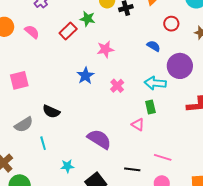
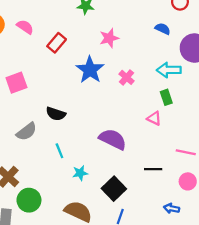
red rectangle: (68, 31) -> (57, 43), moved
blue star: (85, 76) -> (90, 70), size x1.4
cyan line: (43, 143) -> (59, 151), moved

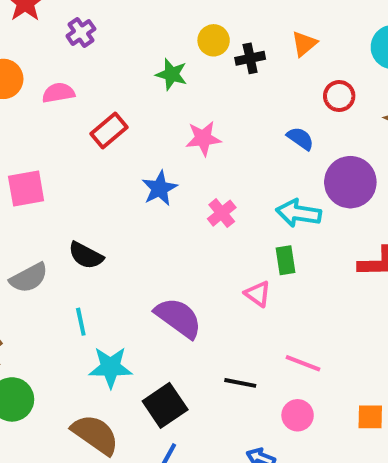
pink semicircle: (25, 27) -> (58, 93), turned -54
blue star: (90, 70) -> (160, 188), size x0.7
cyan star: (80, 173) -> (110, 367), size x1.5

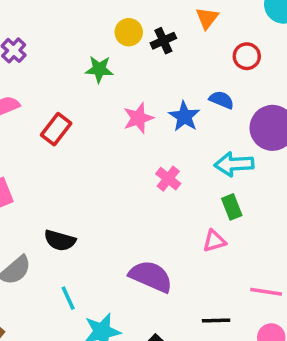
blue star: (160, 188) -> (184, 116), moved
pink triangle: (258, 294) -> (214, 241), turned -40

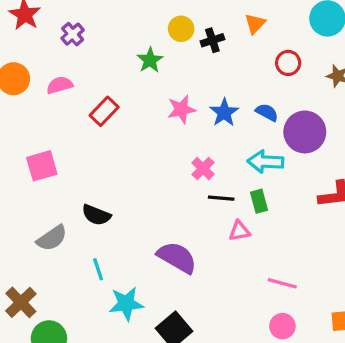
green star: (99, 69) -> (150, 60), turned 30
blue semicircle: (222, 100) -> (267, 112), moved
black line: (216, 321) -> (221, 198), moved

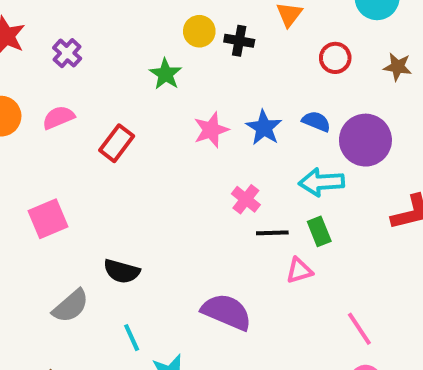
black cross: (212, 40) -> (239, 41), turned 35
pink line: (282, 283) -> (359, 329), turned 48

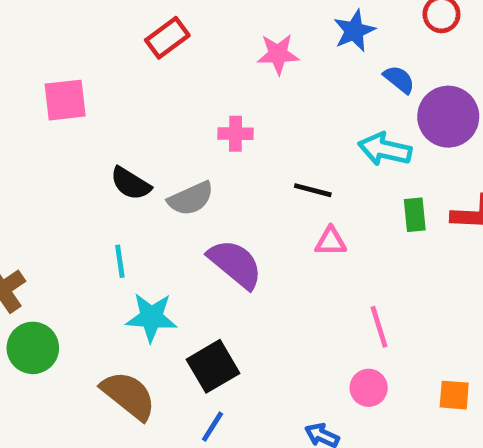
blue star: (264, 128) -> (354, 31), moved
pink cross: (246, 199) -> (235, 134), moved, turned 36
green rectangle: (319, 231) -> (415, 215), moved
gray semicircle: (71, 306) -> (191, 199), moved

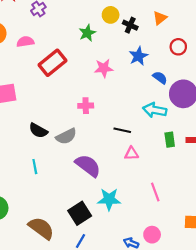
red rectangle: (167, 38) -> (52, 63), size x1.4
cyan star: (151, 317) -> (109, 199), moved
pink circle: (369, 388) -> (152, 235), moved

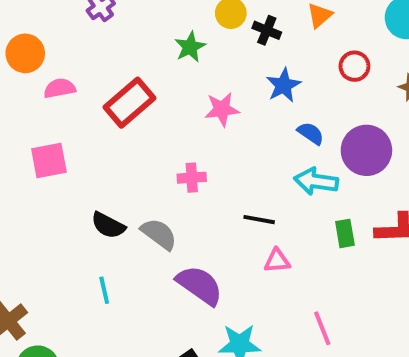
pink semicircle: (25, 42) -> (60, 88), moved
blue semicircle: (160, 78) -> (311, 133), moved
gray semicircle: (66, 136) -> (159, 234), turned -115

